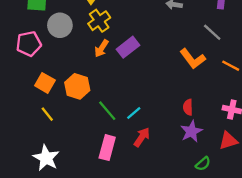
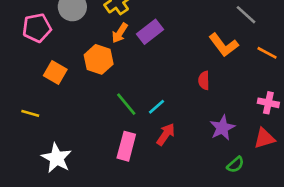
orange hexagon: (77, 86) -> (99, 59), moved
red semicircle: (188, 107) -> (204, 80), moved
yellow line: (47, 114) -> (30, 113), moved, turned -35

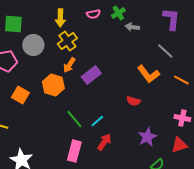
purple rectangle: (150, 32) -> (91, 75), moved
red semicircle: (204, 80) -> (133, 101), turned -72

